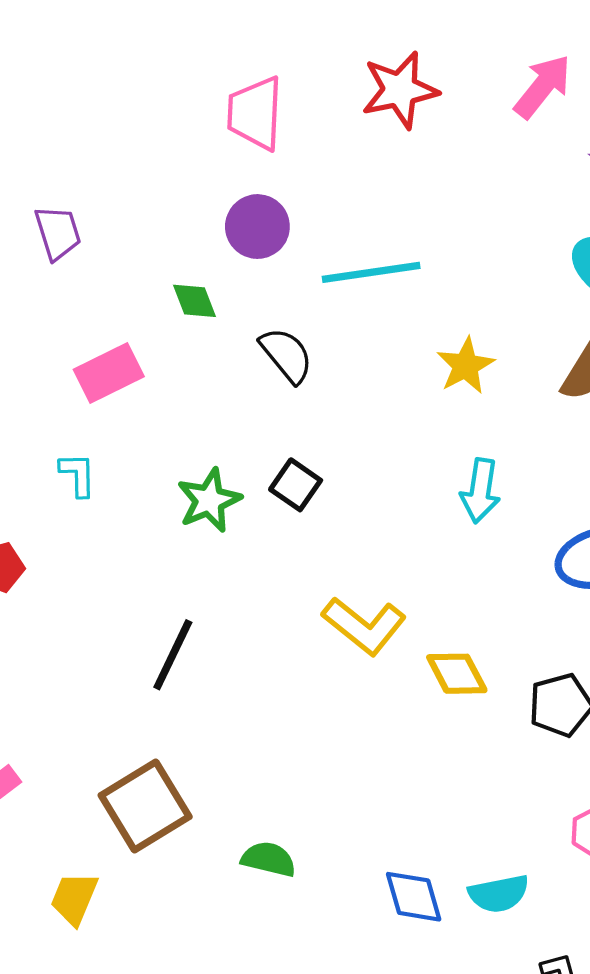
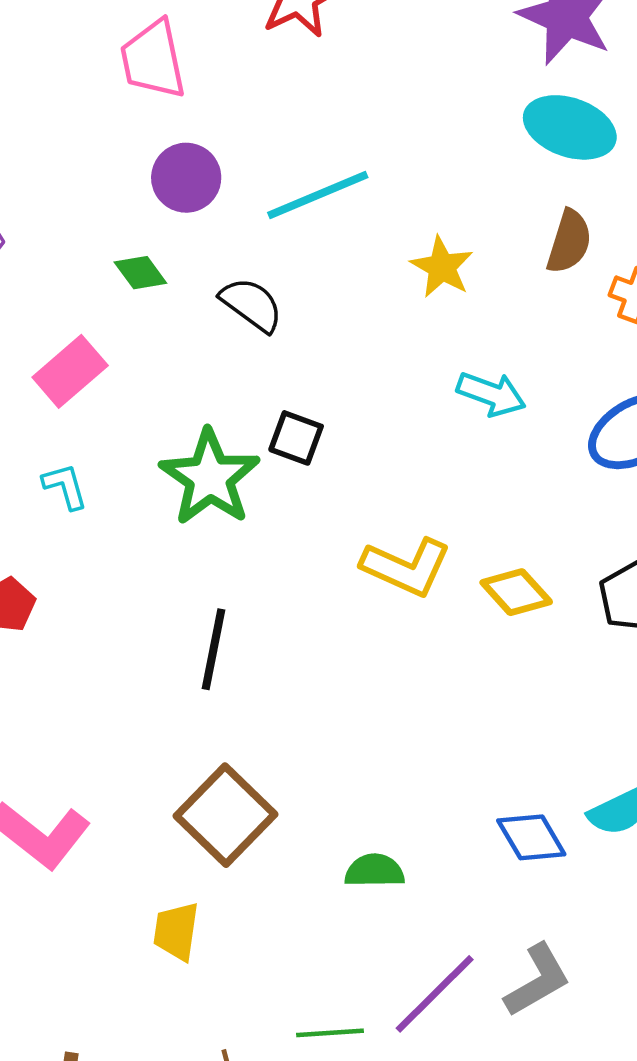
cyan arrow: (480, 491) -> (491, 394), turned -64
green star: (209, 500) -> (210, 478), size x1.4
green semicircle: (269, 859) -> (374, 871), moved

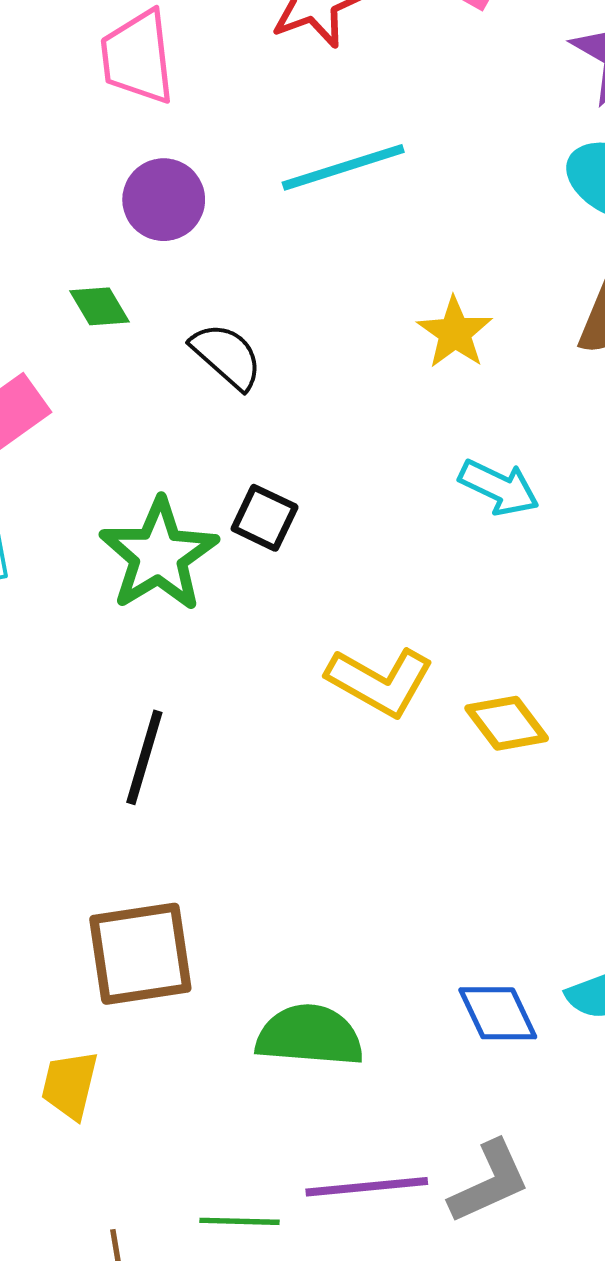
cyan line: (318, 195) -> (343, 167), moved
brown square: (226, 815) -> (140, 954), turned 32
green semicircle: (374, 871) -> (310, 1036), size x1.5
purple line: (435, 994) -> (367, 1187), turned 34

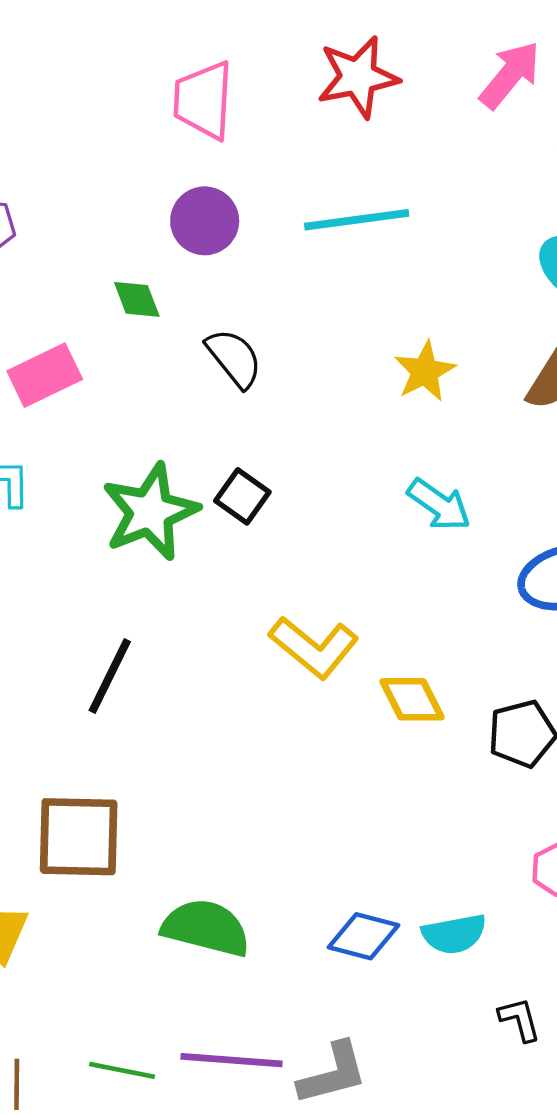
blue diamond: (498, 1013) -> (364, 936), turned -60

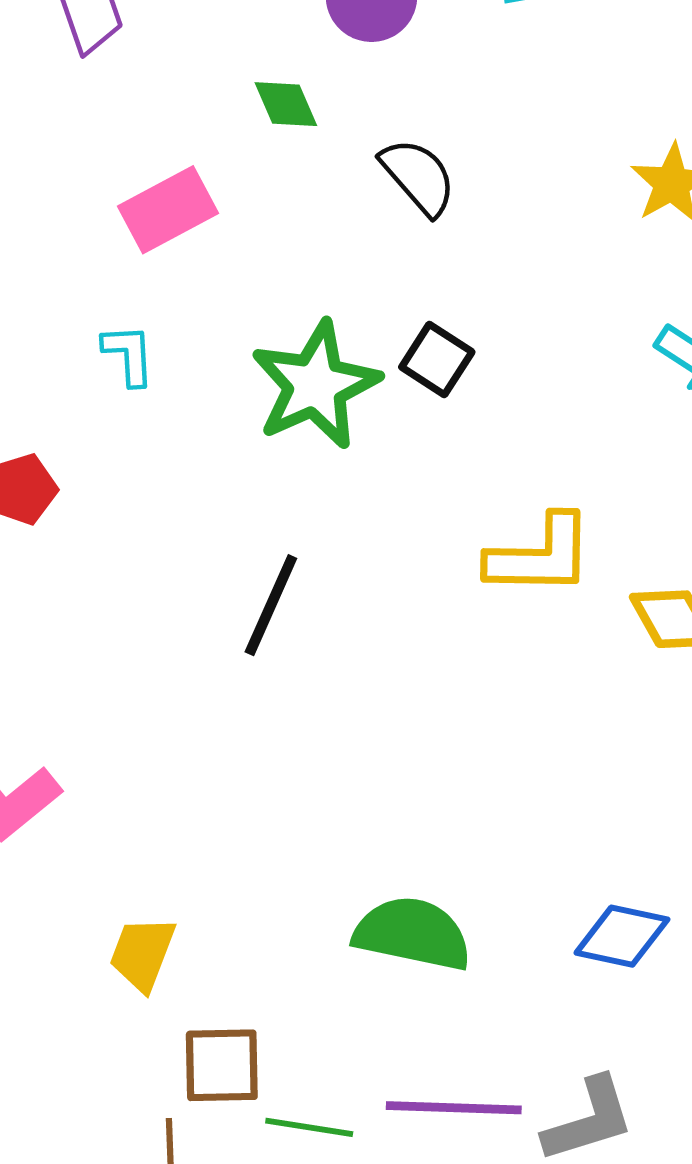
yellow L-shape: (314, 647) -> (540, 555), turned -36
brown square: (79, 837) -> (222, 1065), moved, size x0.7

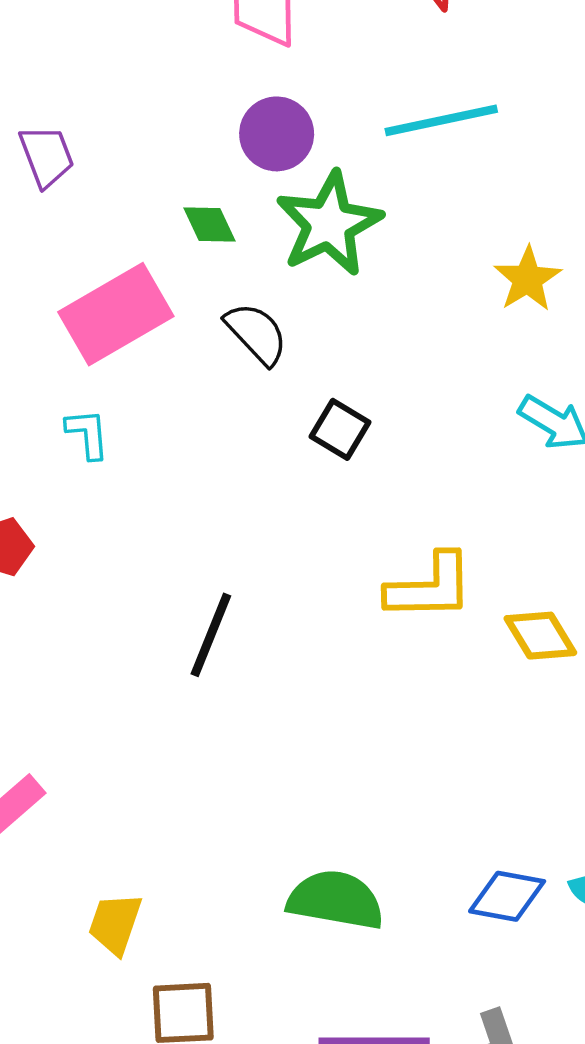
black semicircle: (418, 177) -> (256, 334), moved
pink rectangle: (168, 210) -> (116, 314), size x1.4
green star: (315, 385) -> (329, 224), moved

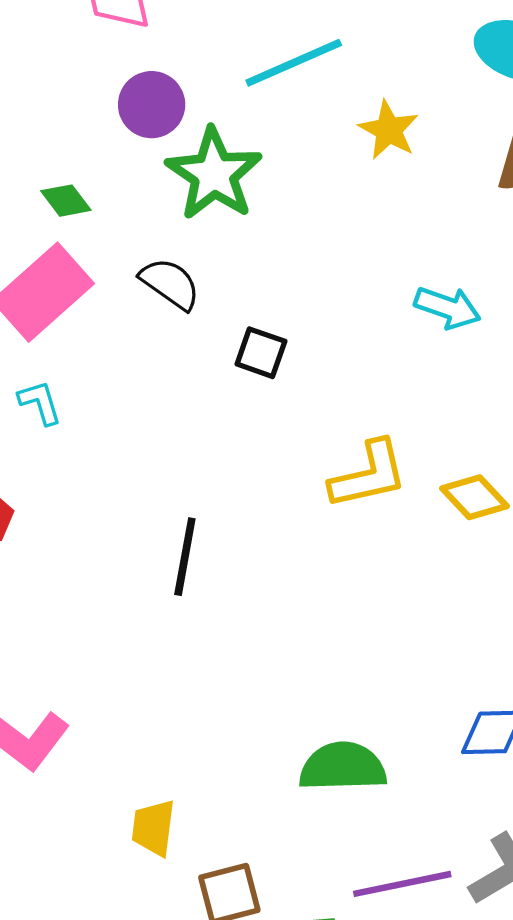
green diamond: (209, 224) -> (66, 201), moved
yellow star: (527, 279) -> (389, 130), moved

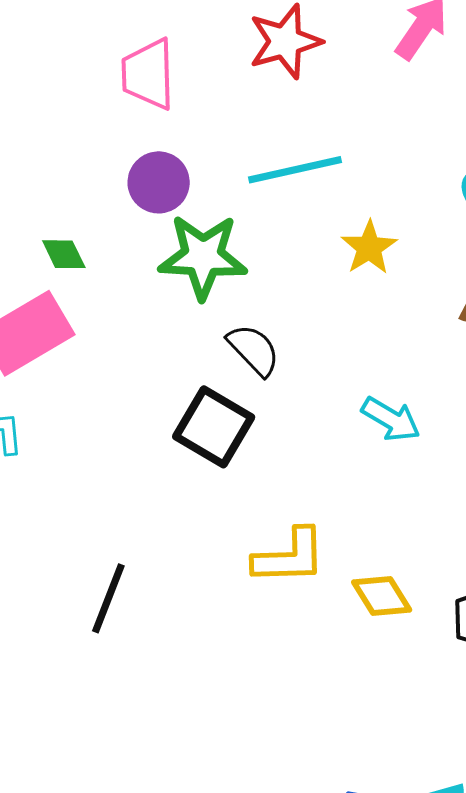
green star: (214, 174) -> (203, 257), turned 30
black semicircle: (170, 284) -> (254, 350), moved
black square: (261, 353) -> (214, 427), size x1.6

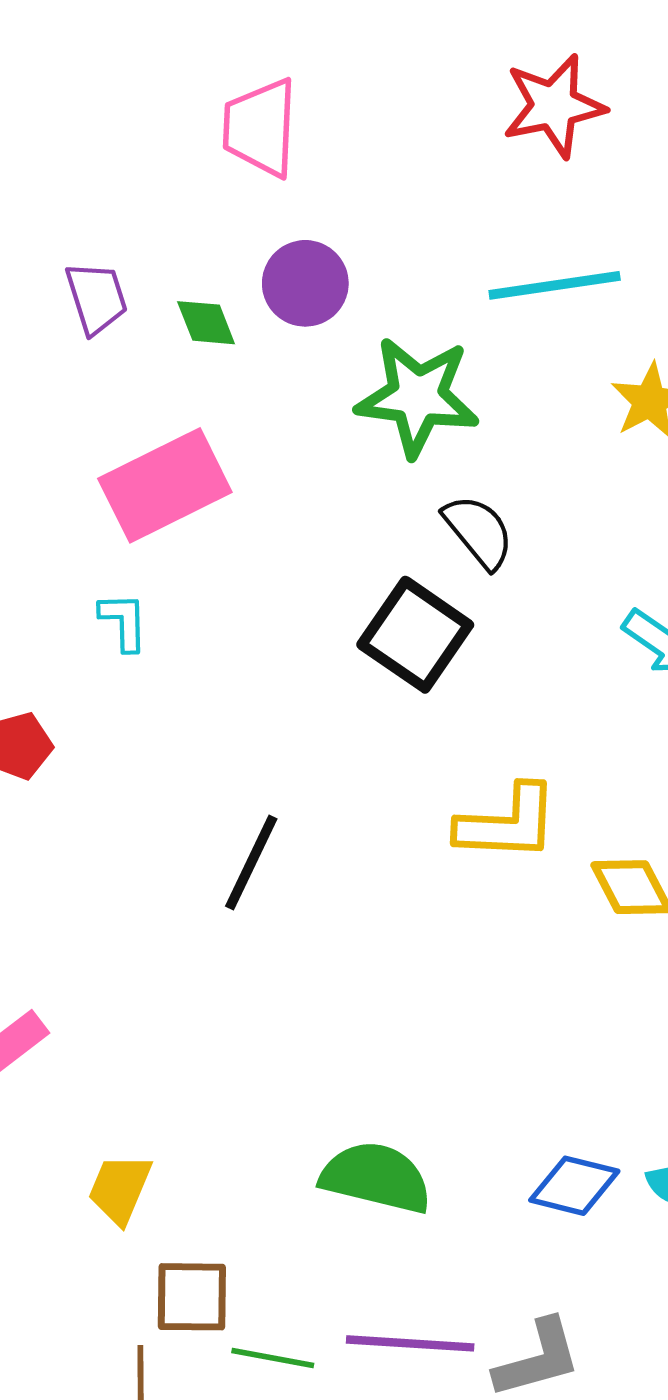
pink trapezoid: (148, 74) -> (260, 128), moved
purple circle: (159, 182) -> (305, 283), moved
green diamond: (64, 254) -> (206, 323), moved

